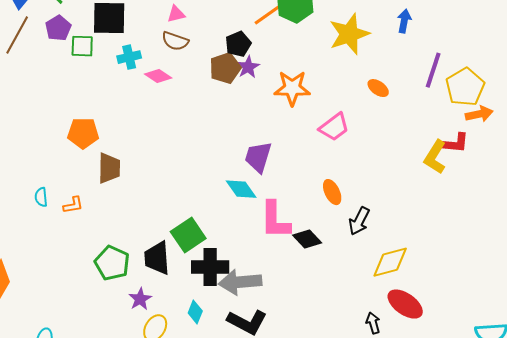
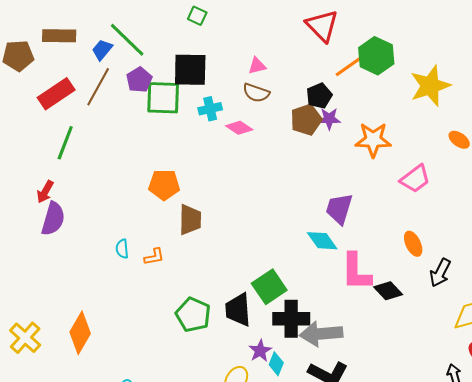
green square: (82, 46) -> (163, 98), size x1.5
purple star: (248, 67) -> (329, 119), turned 30
purple star: (140, 299) -> (260, 351), moved

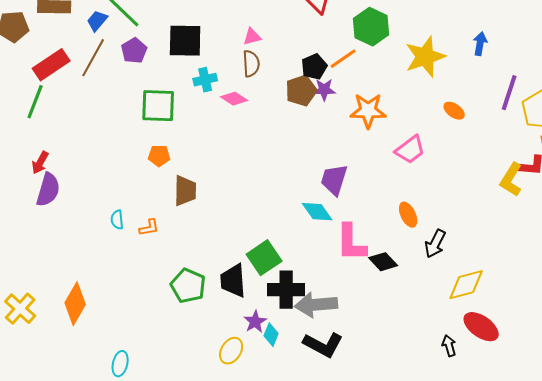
orange line: (348, 67) -> (343, 59), moved
brown semicircle: (256, 93) -> (251, 64), turned -112
green square: (163, 98) -> (158, 106), moved
green line: (65, 143) -> (35, 102), moved
orange pentagon: (164, 185) -> (159, 156), size x0.7

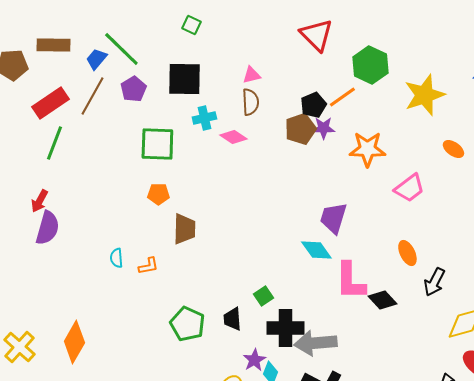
green line: (35, 102) -> (54, 143), moved
green square: (264, 258) -> (263, 296), size x0.6
black trapezoid: (233, 281) -> (232, 319), size x0.7

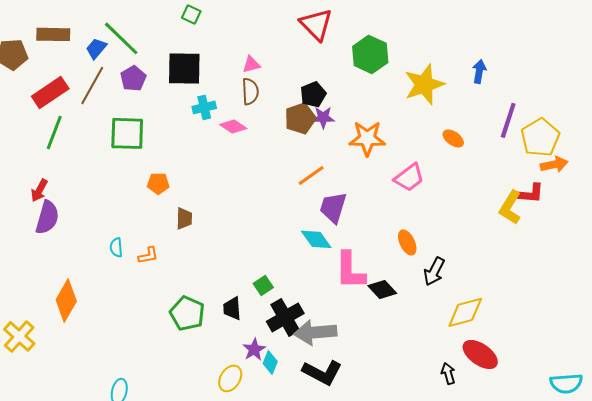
orange line: (342, 97) -> (311, 175), moved
green square: (157, 144) -> (127, 133), moved
brown trapezoid: (184, 229) -> (184, 218), size x0.7
black cross: (285, 328) -> (285, 317), turned -30
orange diamond: (74, 342) -> (66, 300), moved

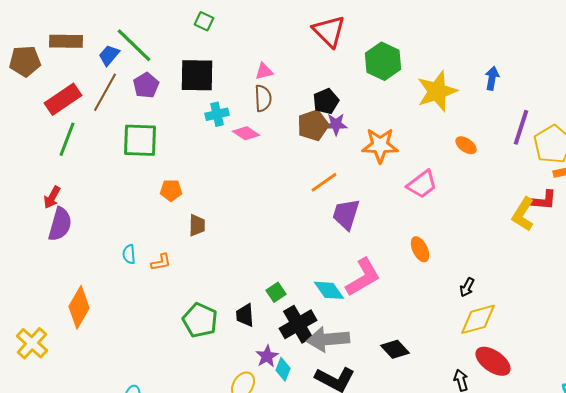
cyan diamond: (316, 239) -> (329, 290), moved
pink L-shape: (350, 270) -> (363, 277), turned -120
black arrow: (434, 271) -> (467, 287), moved, size x0.7
black diamond: (382, 289) -> (395, 349), moved

